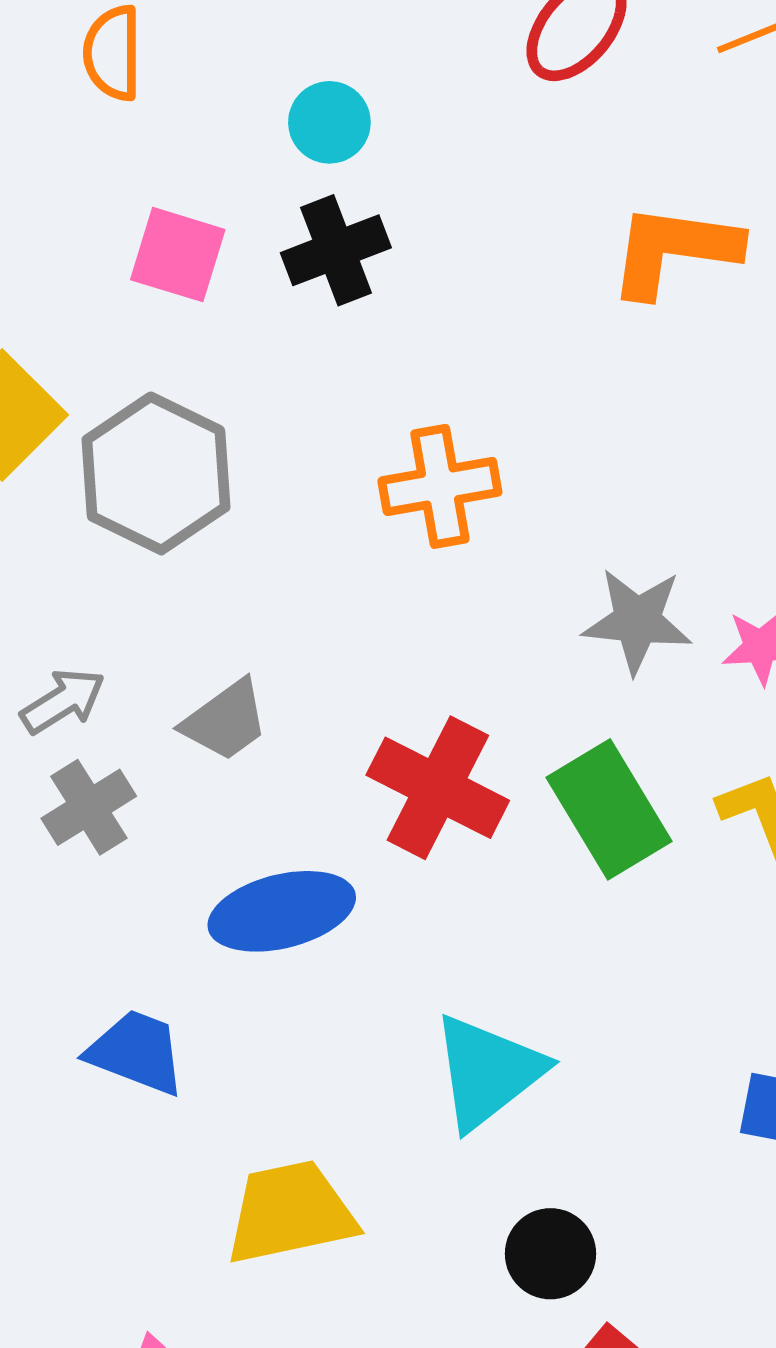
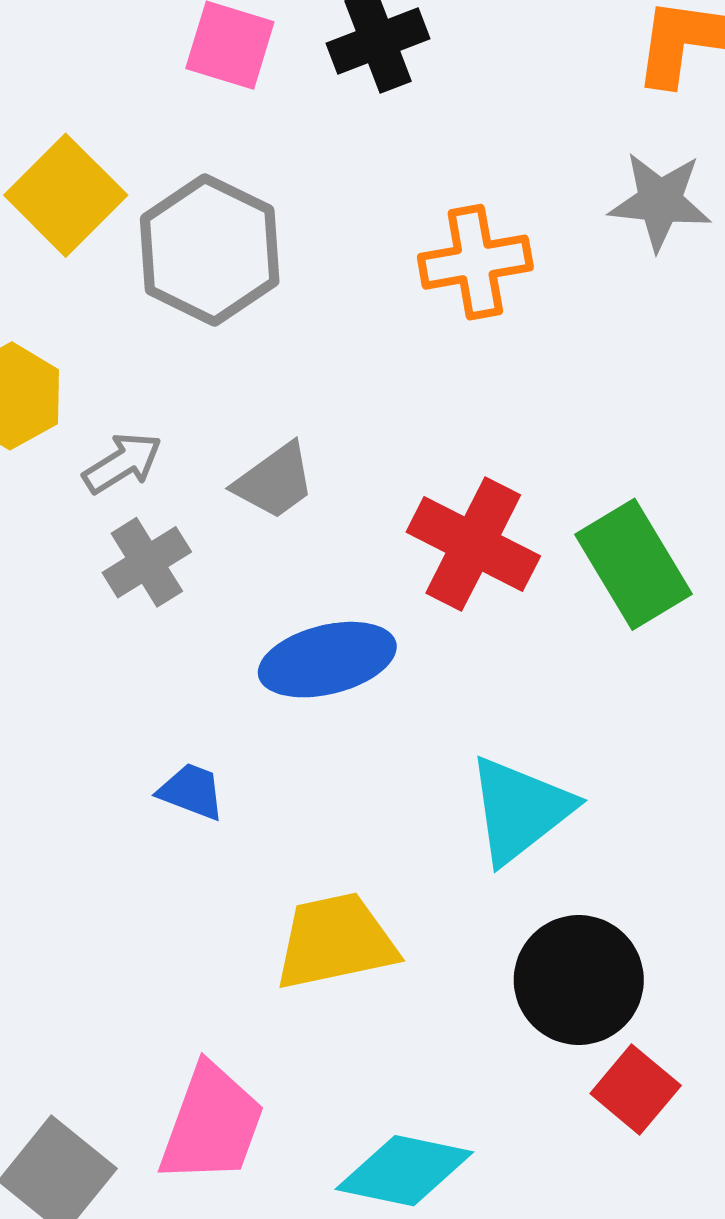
gray star: (637, 621) -> (660, 201), moved
blue trapezoid: (137, 1052) -> (191, 791), size x0.7
black circle: (550, 1254) -> (579, 980), size x1.5

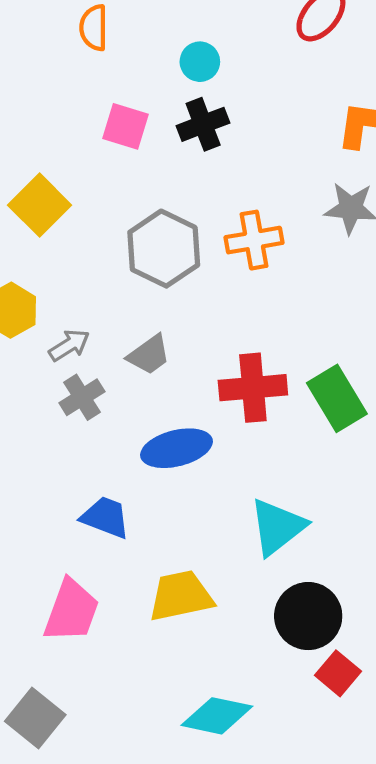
gray hexagon: (210, 250) -> (164, 249), moved
red cross: (473, 544) -> (253, 388), turned -32
blue trapezoid: (191, 791) -> (105, 517), size x1.4
pink trapezoid: (212, 1124) -> (71, 611), moved

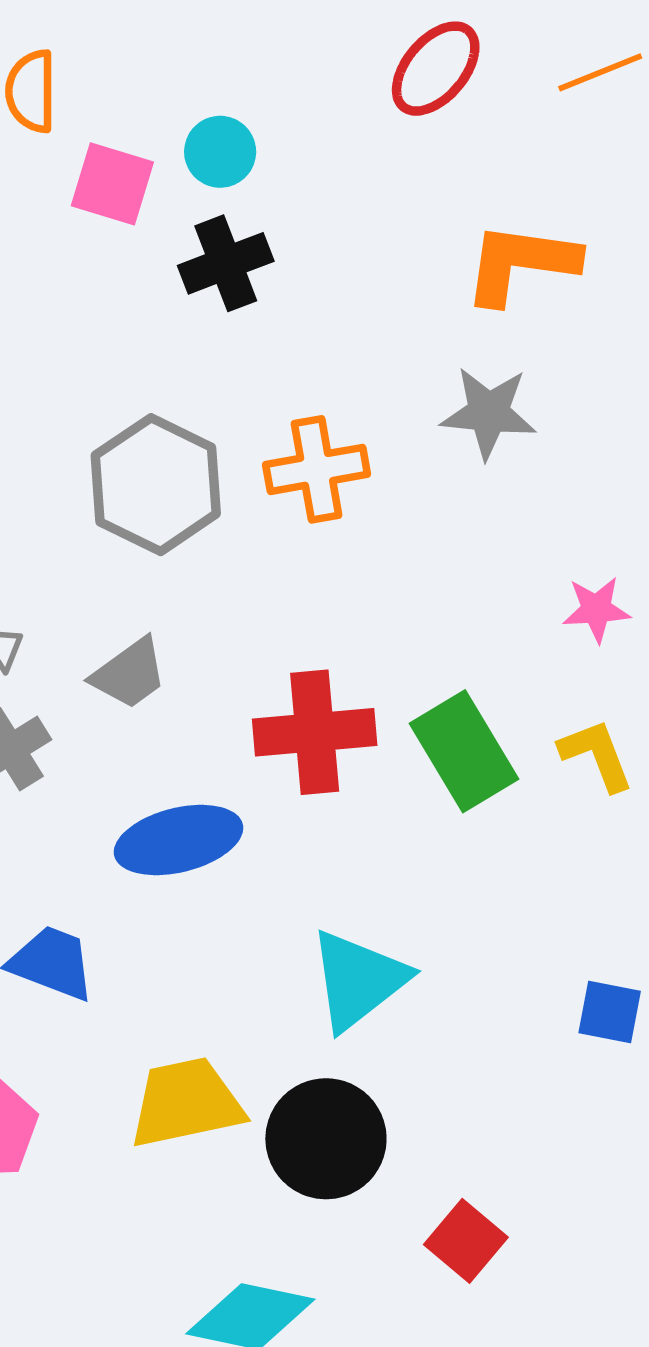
pink square: (126, 126) -> (112, 184), moved
black circle: (308, 616) -> (326, 1139), moved

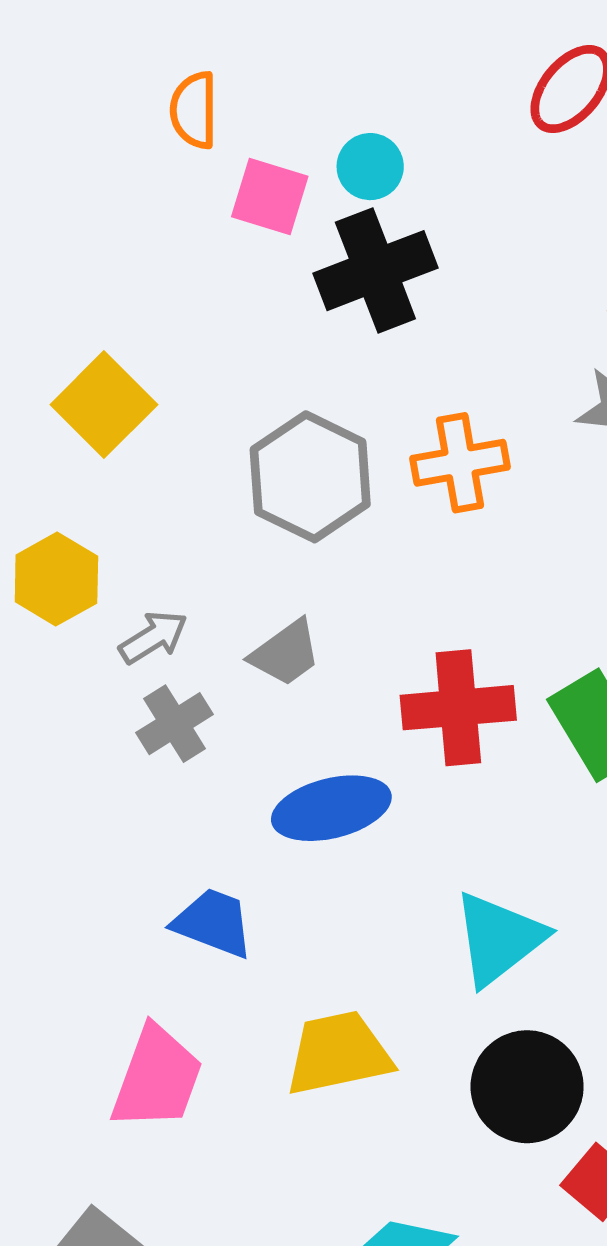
black cross: (226, 263) -> (375, 271), size x1.4
black circle: (326, 1139) -> (527, 1087), moved

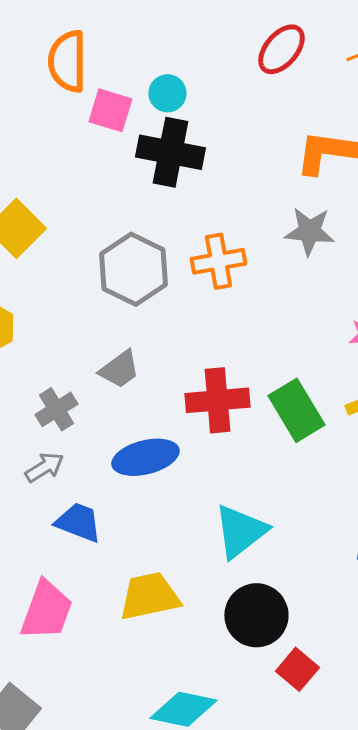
orange semicircle: (194, 110) -> (67, 61), size x1.4
black cross: (375, 271) -> (170, 152), turned 32
gray arrow: (153, 637) -> (44, 467), moved

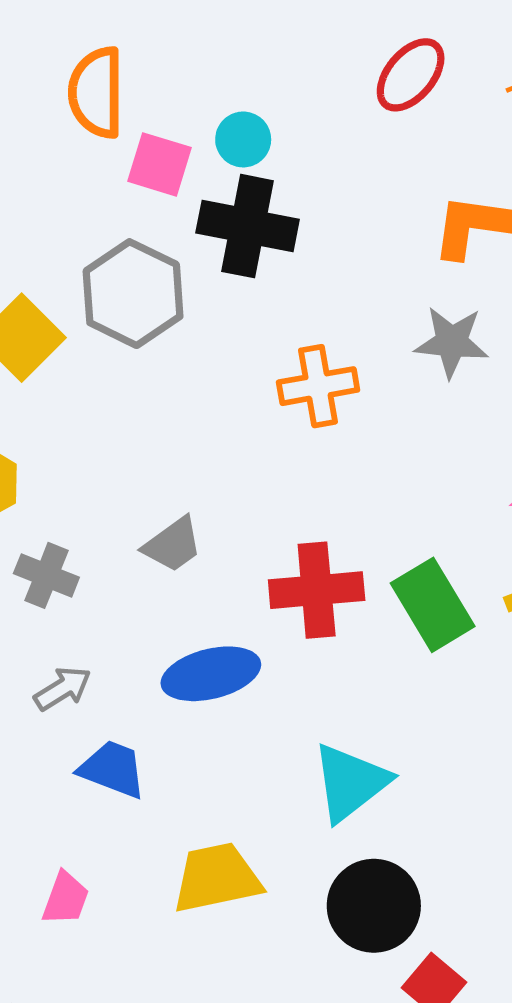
gray hexagon: (133, 269) -> (133, 294), moved
gray cross: (56, 409) -> (46, 575), moved, turned -36
pink trapezoid: (46, 610) -> (66, 898), size x0.6

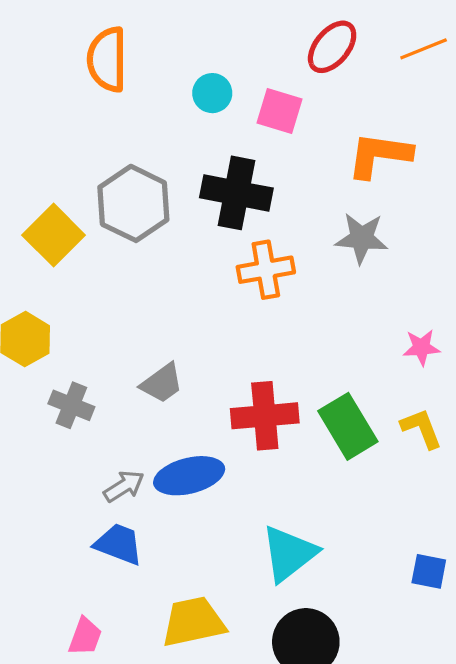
pink square: (159, 164) -> (280, 111), moved
black cross: (248, 226) -> (236, 193), moved
gray arrow: (63, 688) -> (124, 486), moved

